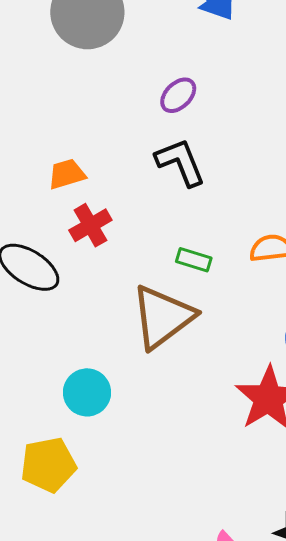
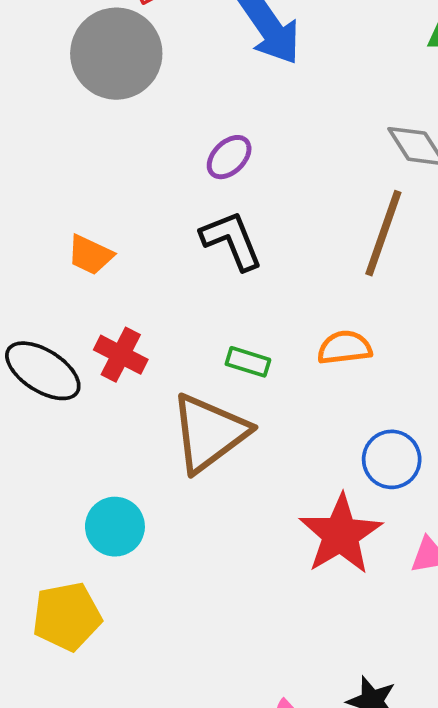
orange trapezoid: (67, 174) -> (90, 255), turned -138
red cross: (90, 225) -> (121, 355), moved, turned -33

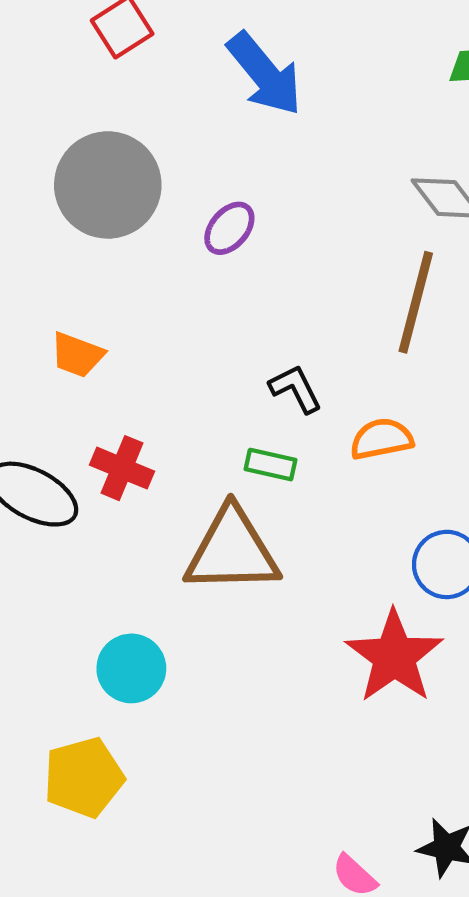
gray circle: (116, 54) -> (108, 185), moved
black L-shape: (232, 240) -> (296, 389), moved, size x0.7
brown triangle: (209, 433) -> (232, 551), turned 40

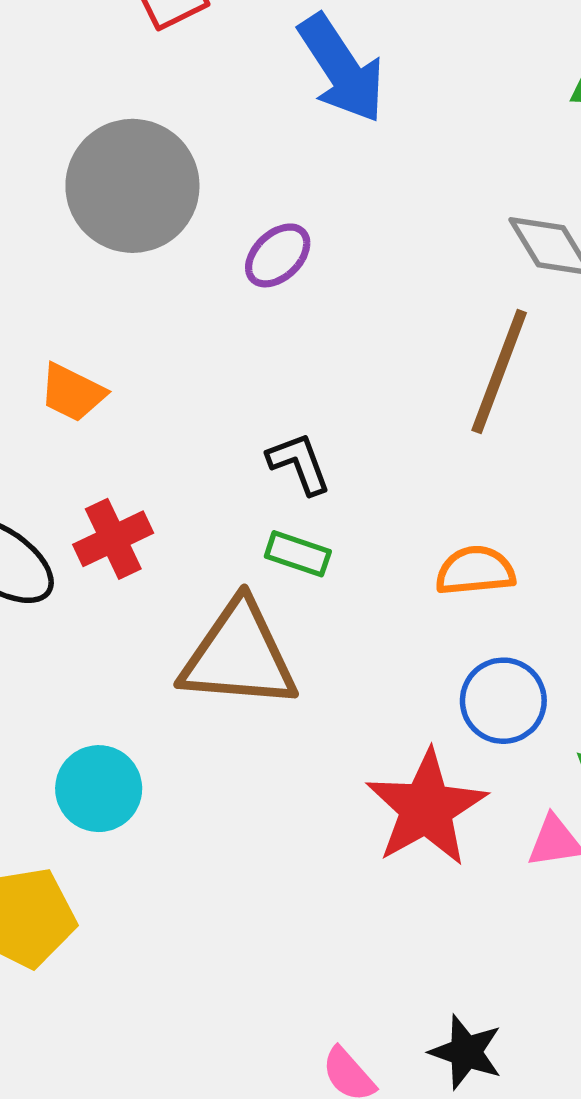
black L-shape: (296, 389) -> (299, 463), moved
orange semicircle: (381, 439) -> (475, 571), moved
red cross: (122, 468) -> (113, 539), turned 36

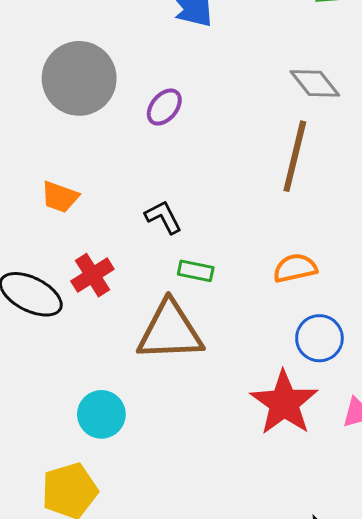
black L-shape: (299, 463) -> (163, 217), moved

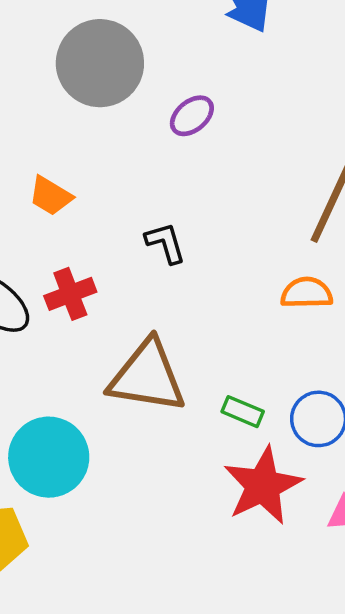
orange semicircle: (295, 268) -> (307, 293), moved
green rectangle: (196, 271) -> (243, 412), moved
cyan circle: (101, 414) -> (49, 457), size x1.4

